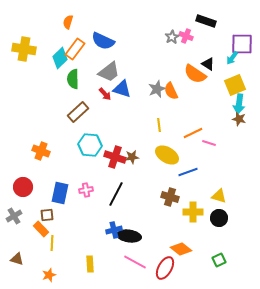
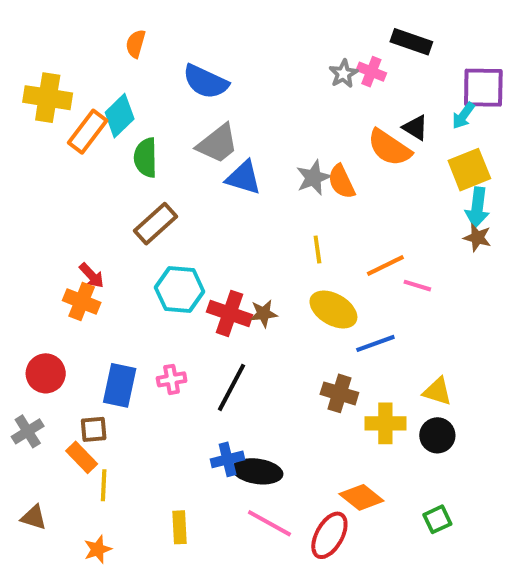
orange rectangle: (75, 49) -> (88, 132), moved
red arrow: (105, 94) -> (92, 276), moved

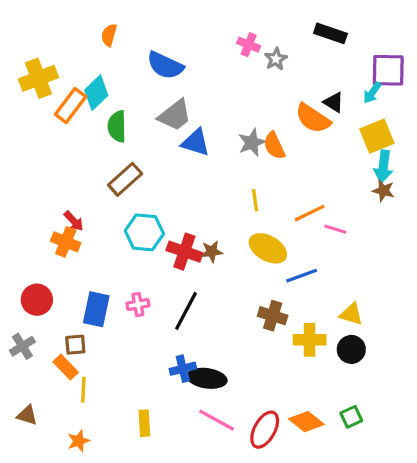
pink cross: (371, 72) -> (249, 45), moved
yellow cross: (48, 98) -> (38, 78), turned -30
orange diamond: (361, 497) -> (306, 422), moved

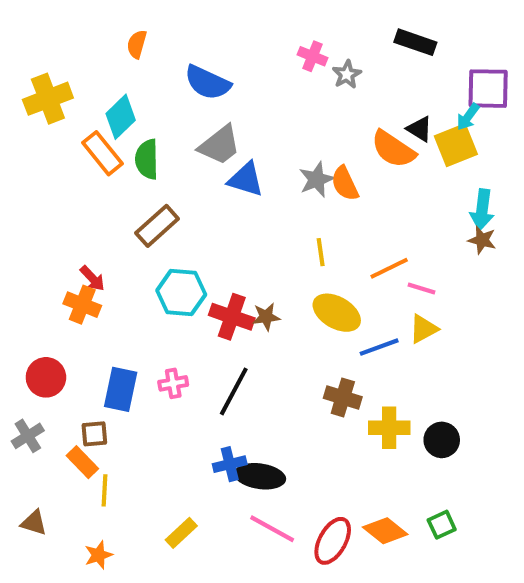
orange rectangle: (71, 106) -> (102, 153), moved, turned -76
yellow square: (377, 136) -> (456, 145), moved
yellow triangle: (351, 314) -> (424, 329), moved, turned -45
yellow rectangle: (144, 423) -> (181, 533), turned 50

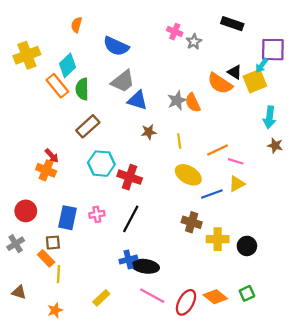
brown star: (482, 240) -> (275, 146), moved
brown star: (266, 317) -> (149, 132), moved

